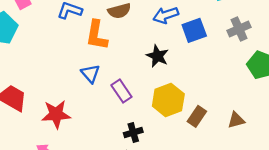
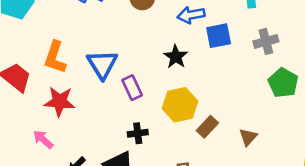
orange L-shape: (97, 35) -> (55, 57), moved
blue triangle: (90, 74) -> (102, 64), size x1.5
brown triangle: (236, 120) -> (248, 137), turned -42

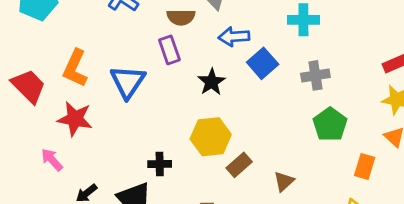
blue square: (219, 36) -> (263, 63), turned -36
purple rectangle: (132, 88) -> (169, 50), moved

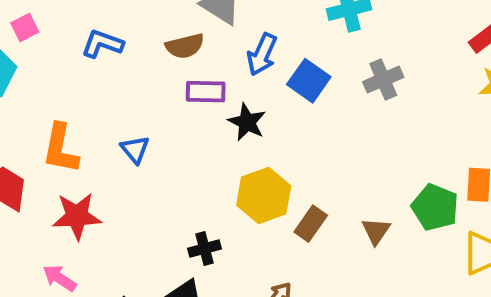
blue arrow: (234, 37) -> (262, 54), turned -48
purple rectangle: (169, 50) -> (206, 92), moved, turned -56
blue triangle: (128, 82) -> (135, 149), size x0.6
green pentagon: (330, 124) -> (435, 207), moved

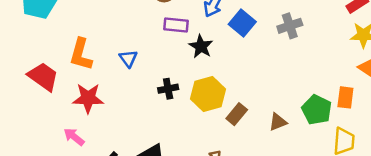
brown triangle: (376, 231) -> (278, 122), turned 30
black cross: (205, 249) -> (168, 89), moved

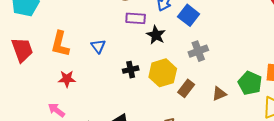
gray cross: (290, 26) -> (198, 51), moved
red trapezoid: (43, 77) -> (22, 50), moved, turned 36
red star: (88, 98) -> (67, 79), size x0.7

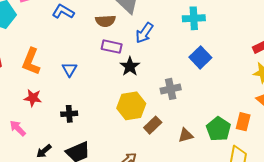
blue square: (189, 15) -> (200, 57), moved
black cross: (131, 70) -> (69, 114), moved

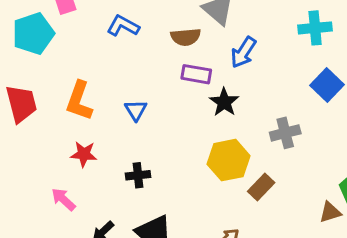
brown triangle: (186, 135) -> (330, 212), moved

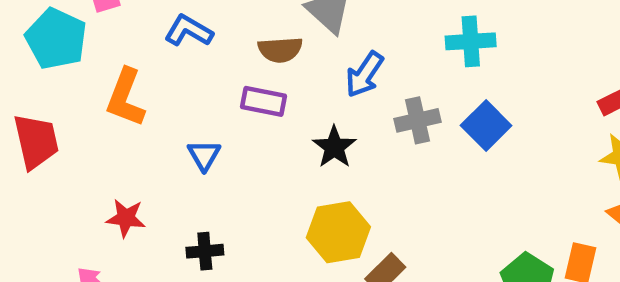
cyan pentagon: (33, 34) -> (56, 39), turned -30
purple rectangle: (196, 74) -> (263, 101), moved
orange L-shape: (79, 101) -> (126, 98), moved
gray cross: (285, 133) -> (418, 120), moved

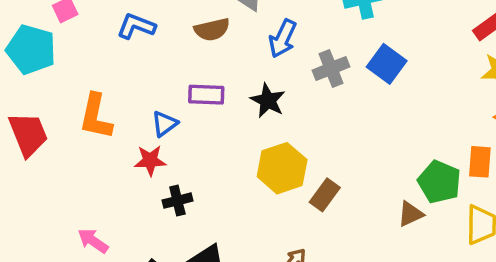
orange L-shape: (126, 98) -> (96, 116), moved
purple rectangle: (263, 101) -> (206, 95), moved
blue triangle: (204, 155) -> (165, 124), turned 32
red star: (126, 218) -> (150, 161), moved

